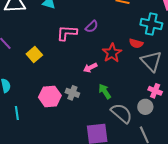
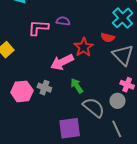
cyan cross: (151, 24) -> (123, 18), turned 35
purple semicircle: (92, 27) -> (63, 21), turned -128
pink arrow: (90, 68) -> (62, 62), size x1.6

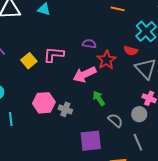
purple semicircle: (63, 21) -> (89, 44), moved
pink L-shape: (38, 28) -> (54, 55), moved
gray cross: (44, 88) -> (65, 109), moved
gray semicircle: (94, 108) -> (115, 120), size x0.7

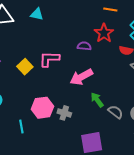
red star: (106, 60) -> (104, 33), moved
cyan line: (11, 119) -> (21, 127), moved
gray semicircle: (115, 120) -> (115, 112), moved

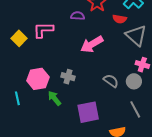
pink arrow: (81, 77) -> (92, 44), moved
green arrow: (97, 100) -> (54, 98), moved
gray cross: (64, 113) -> (68, 77), moved

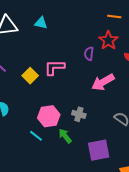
purple semicircle: (78, 16) -> (89, 54), turned -88
cyan line: (17, 98) -> (36, 136), moved, turned -40

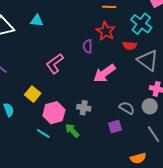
pink L-shape: (54, 67) -> (55, 64), turned -30
yellow square: (30, 76) -> (33, 94), moved
purple square: (99, 150) -> (115, 127), moved, size x0.6

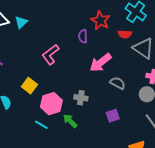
cyan triangle: (37, 21) -> (21, 22), moved, turned -48
gray semicircle: (127, 108) -> (118, 83), moved

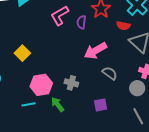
pink L-shape: (50, 54) -> (60, 15), moved
yellow square: (29, 86) -> (22, 53), moved
cyan line: (41, 125) -> (29, 104), turned -48

